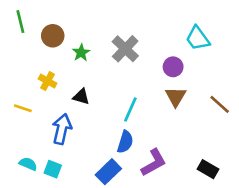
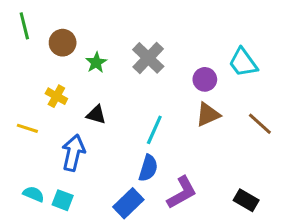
cyan trapezoid: (198, 38) -> (243, 63), moved
brown triangle: (176, 97) -> (208, 115), turned 35

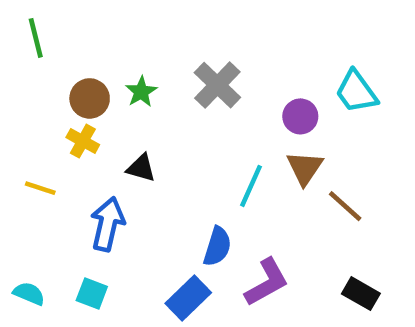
brown circle: (63, 43) -> (90, 98), moved
brown triangle: (208, 115) -> (305, 168), turned -32
brown line: (260, 124) -> (345, 206), moved
cyan line: (154, 130) -> (251, 186), moved
cyan semicircle: (34, 194) -> (29, 294), moved

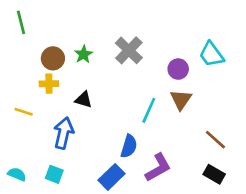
yellow cross: (83, 141) -> (49, 84), turned -30
brown line: (345, 206) -> (215, 140), moved

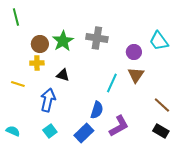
gray cross: (129, 50) -> (97, 38), turned -35
green star: (84, 54) -> (63, 41), size x1.5
cyan square: (54, 174) -> (50, 131), moved, turned 32

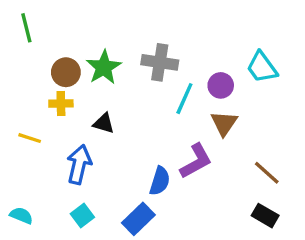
cyan line: (112, 83) -> (184, 99), moved
purple L-shape: (119, 126) -> (196, 161), moved

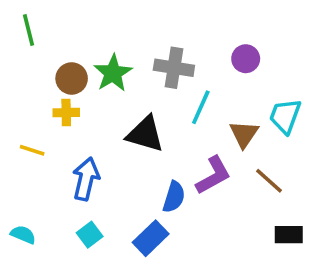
cyan trapezoid: (262, 67) -> (285, 116), moved, turned 56
purple circle: (221, 85) -> (246, 59), moved
black triangle: (104, 123) -> (145, 134), moved, size x1.6
brown line: (267, 173) -> (269, 181), moved
black rectangle: (265, 216) -> (289, 235), turned -30

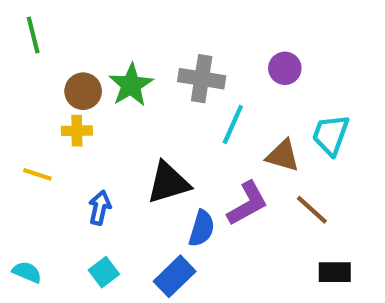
black triangle: (145, 134) -> (168, 183), moved, turned -33
brown triangle: (244, 134) -> (283, 156), turned -48
blue arrow: (86, 179) -> (100, 208), size x0.7

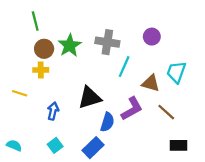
green line: (33, 35) -> (35, 21), moved

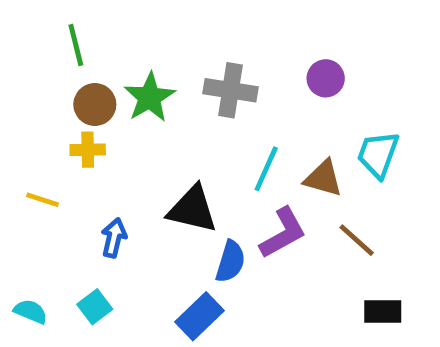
cyan line: (124, 67) -> (266, 169), moved
black triangle: (90, 98) -> (192, 209), turned 30
cyan square: (55, 145) -> (95, 307), moved

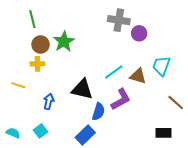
gray cross: (230, 90) -> (119, 20), moved
cyan line: (266, 169) -> (114, 72), turned 30
brown line: (357, 240) -> (176, 102), moved

